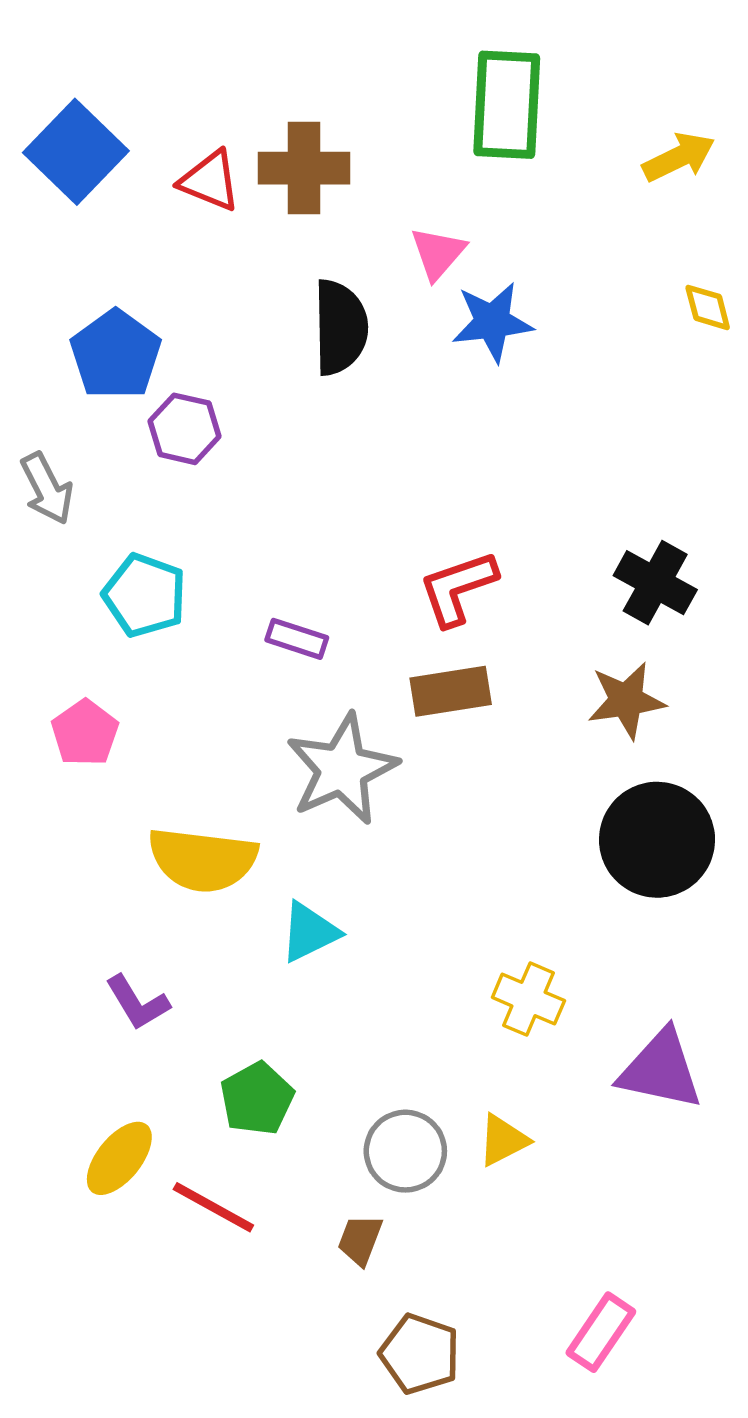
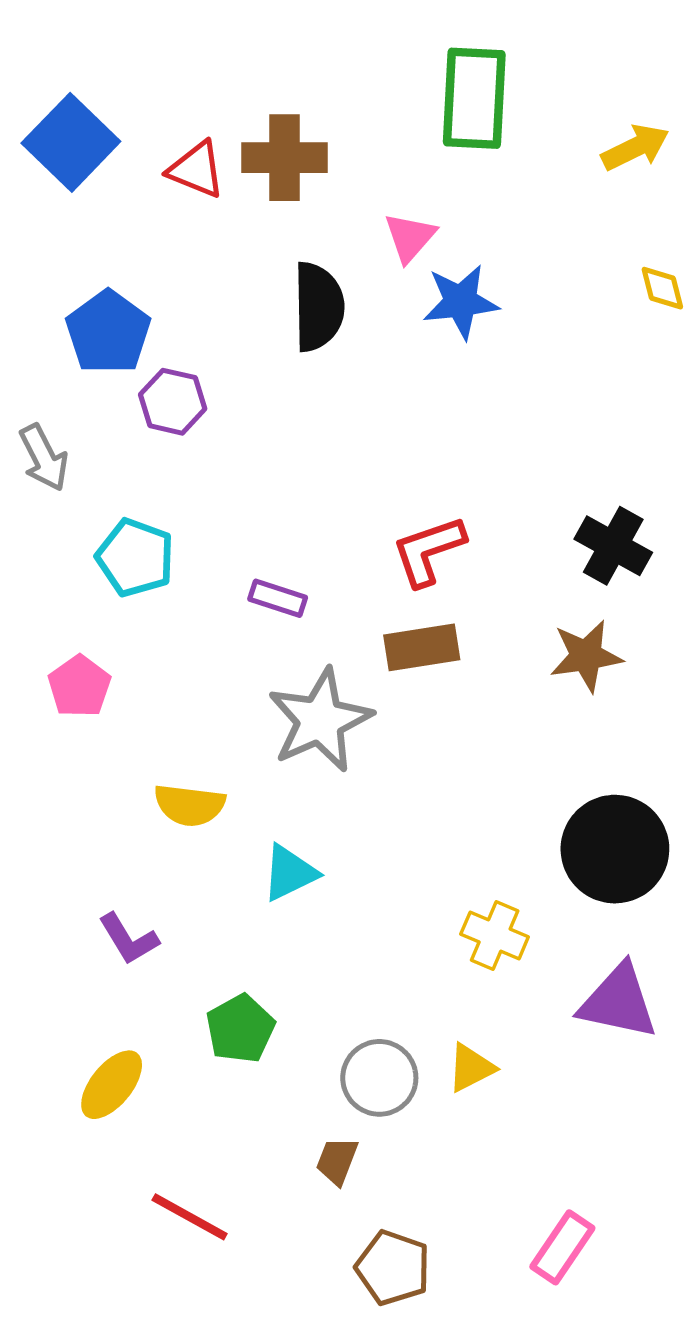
black circle: (657, 840) -> (615, 849), moved
yellow semicircle: (203, 860) -> (190, 805), size x0.7
red line: (213, 1207) -> (190, 1217), moved

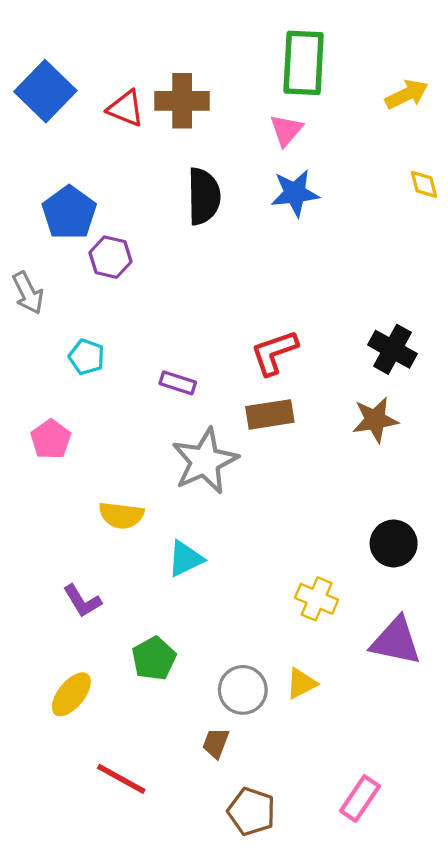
pink triangle: (410, 237) -> (286, 130), moved
cyan pentagon: (135, 558) -> (87, 357), size x0.7
black circle: (615, 849) -> (394, 543), size x0.7

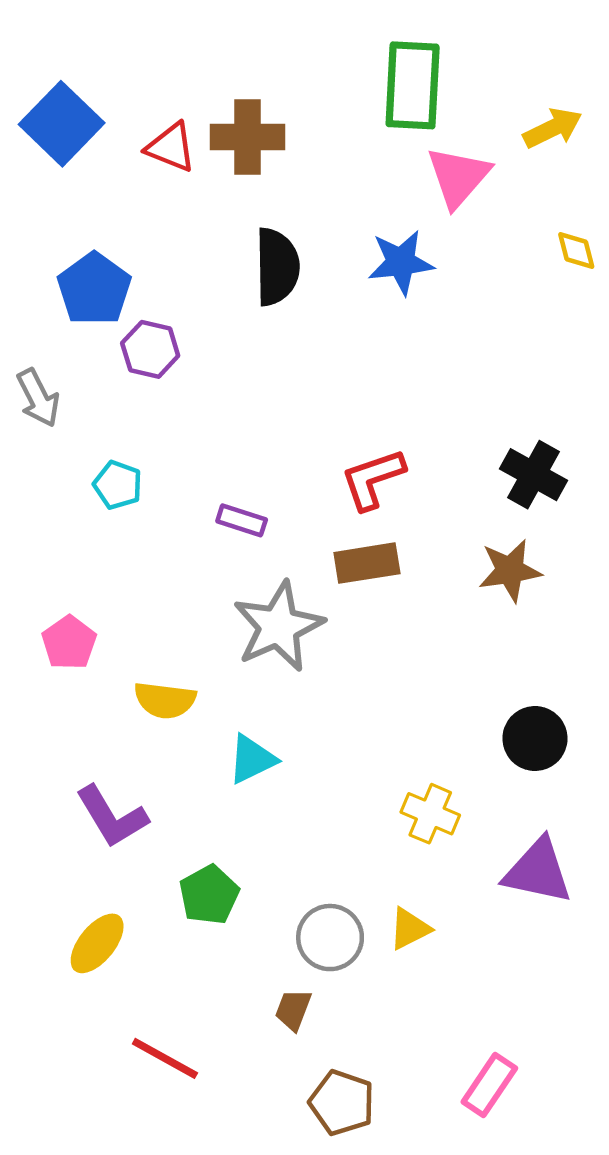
pink triangle: (286, 130) -> (458, 177), moved, size x1.4
pink pentagon: (51, 439) -> (69, 643), moved
purple L-shape: (82, 601) -> (112, 817), size x1.4

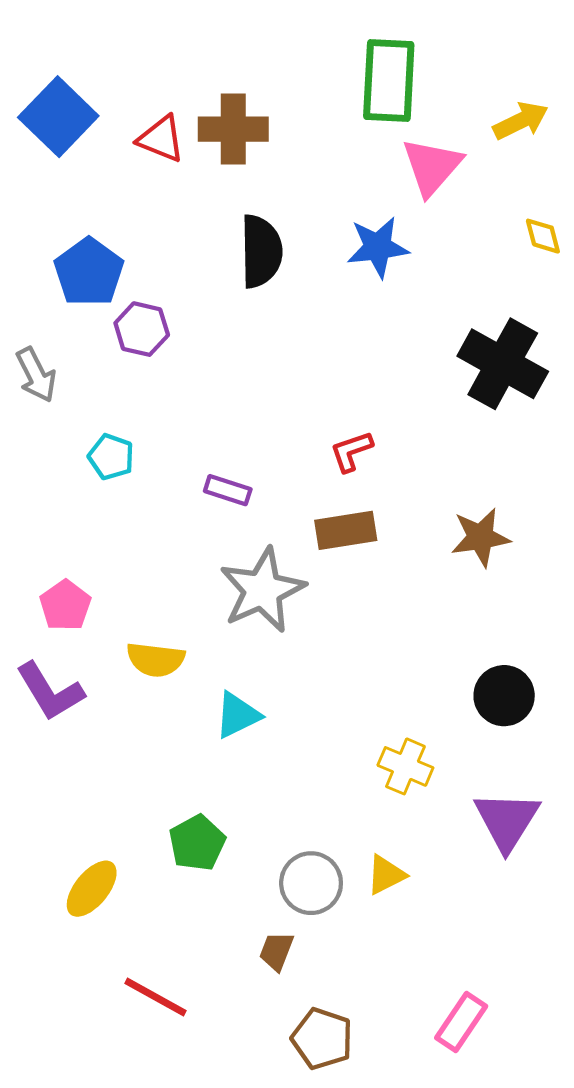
black cross: (533, 475) -> (503, 364), moved, size x1.4
red L-shape: (373, 479) -> (351, 451), size x0.7
purple L-shape: (112, 817) -> (50, 691), moved
purple triangle: (538, 871) -> (507, 821), turned 50

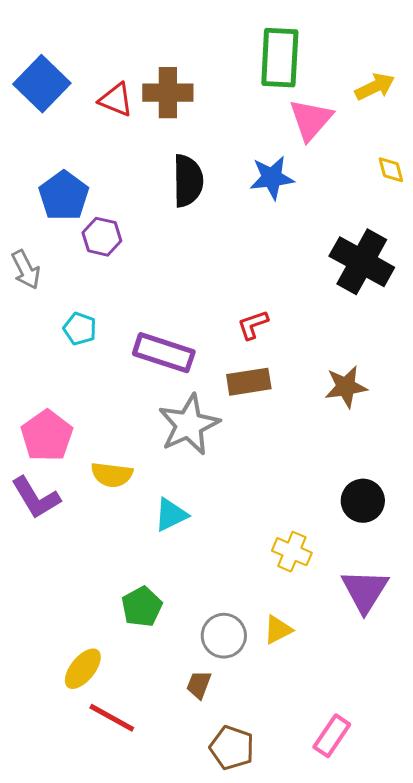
purple rectangle: (228, 490) -> (164, 353), size x1.8
pink pentagon: (65, 605) -> (47, 436), size x1.4
yellow ellipse: (92, 889) -> (83, 669), moved

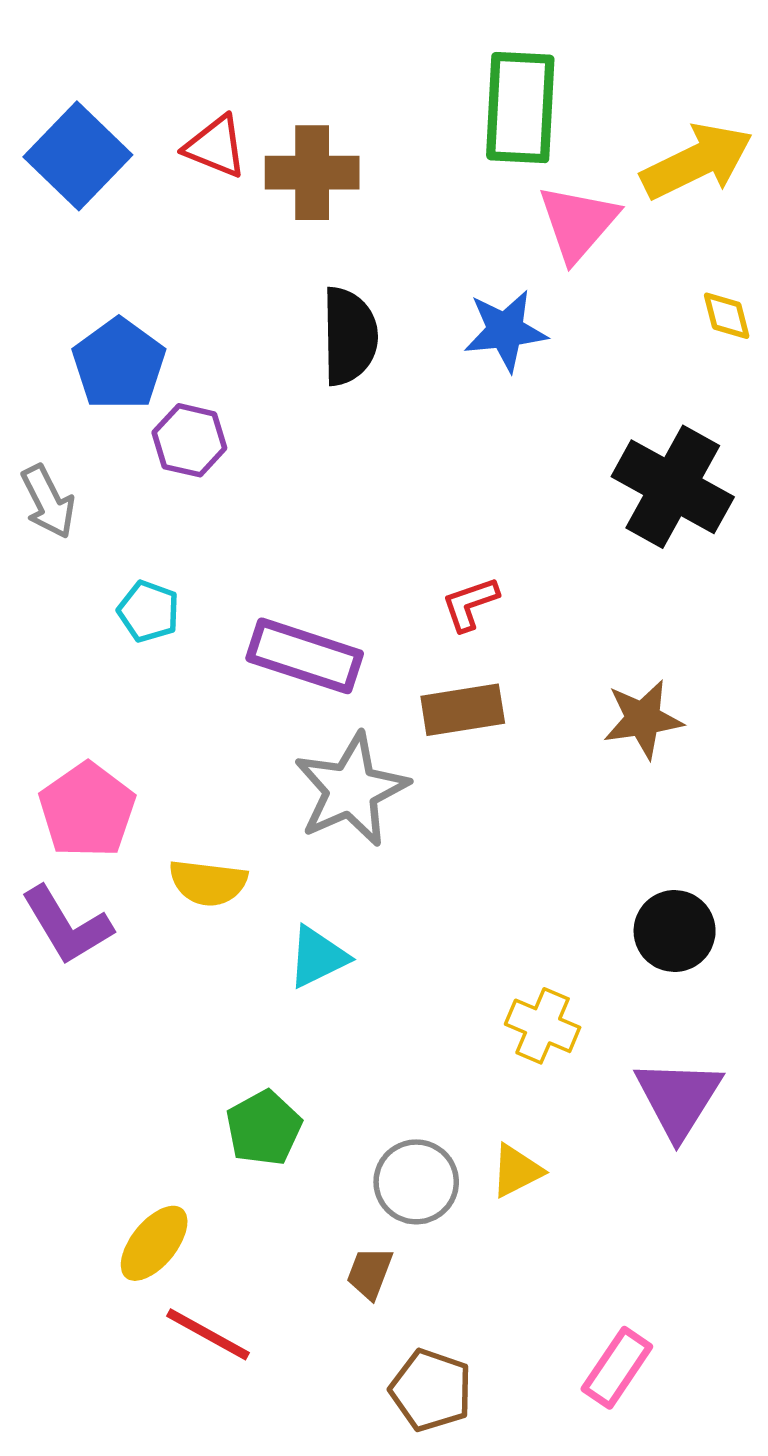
yellow arrow: (375, 87) -> (697, 161), size x1.5
red triangle: (116, 100) -> (215, 147), moved

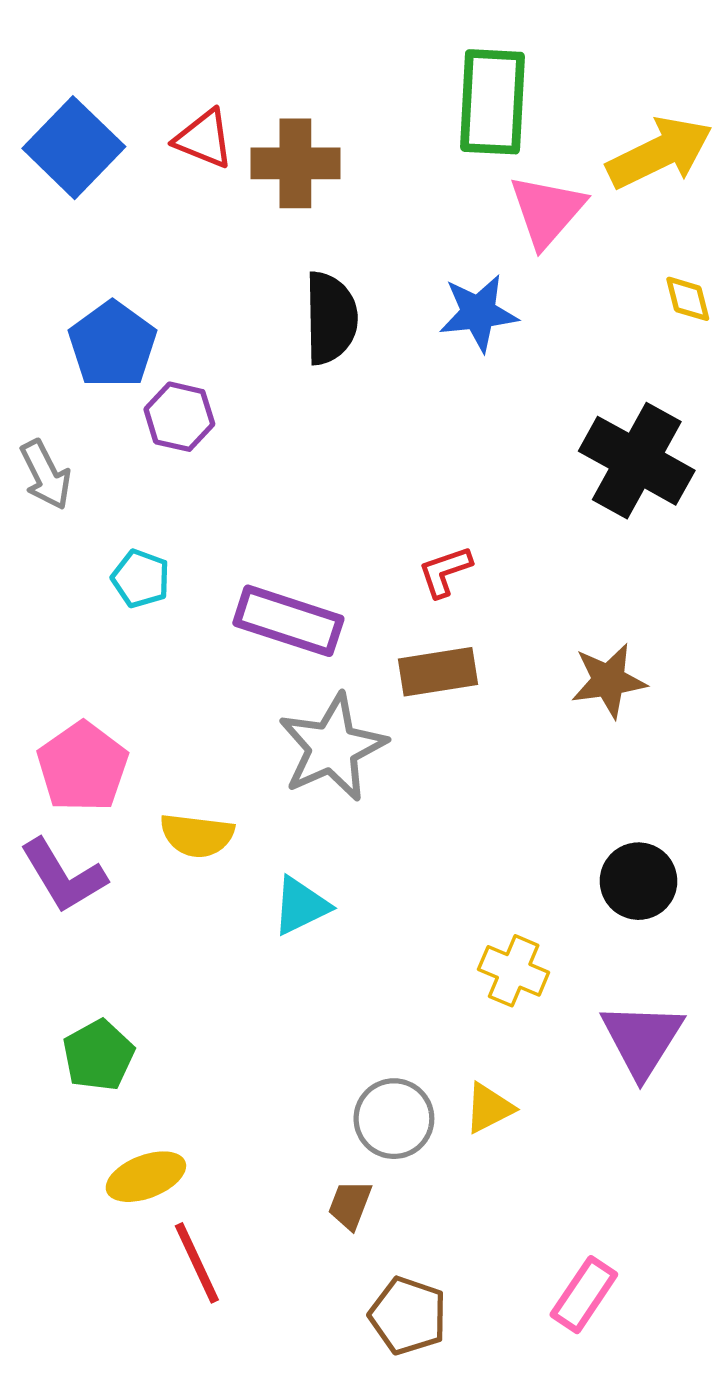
green pentagon: (264, 1128) -> (98, 1055), moved
yellow ellipse: (154, 1243) -> (146, 1177), turned 30
red line: (208, 1334) -> (197, 1263), turned 36

